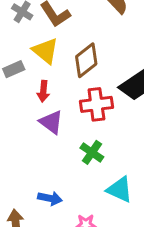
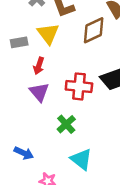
brown diamond: (86, 60) -> (94, 30), moved

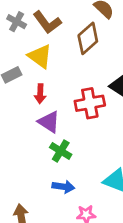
green cross: (66, 124) -> (61, 151), moved
blue arrow: (24, 153) -> (63, 187), moved

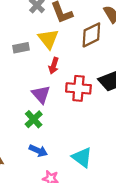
red arrow: (40, 94) -> (54, 66), moved
green cross: (61, 151) -> (34, 119), moved

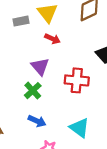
red arrow: (54, 66) -> (52, 39), turned -84
red cross: (78, 88) -> (77, 80), moved

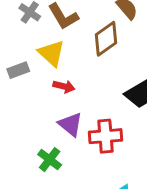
purple triangle: (40, 67) -> (70, 124), moved

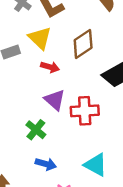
brown diamond: (106, 39) -> (83, 44), moved

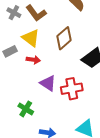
red arrow: (50, 67) -> (33, 60), moved
green cross: (36, 130) -> (26, 109), moved

